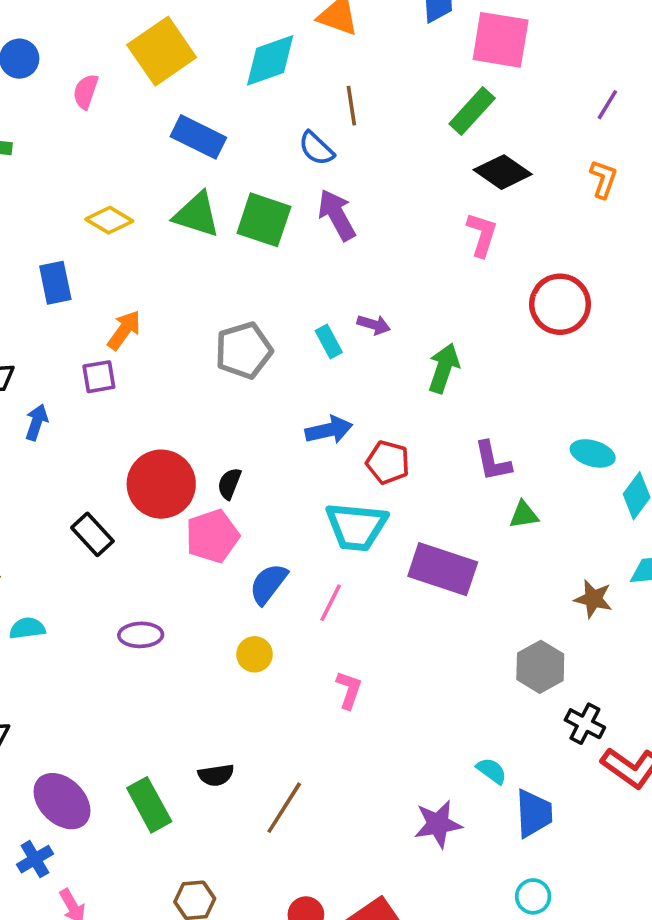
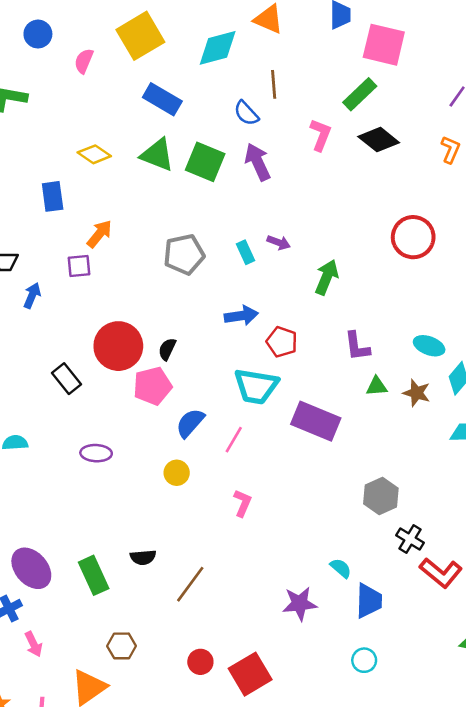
pink L-shape: (482, 235) -> (321, 135), moved
brown star: (593, 599) -> (417, 393), moved

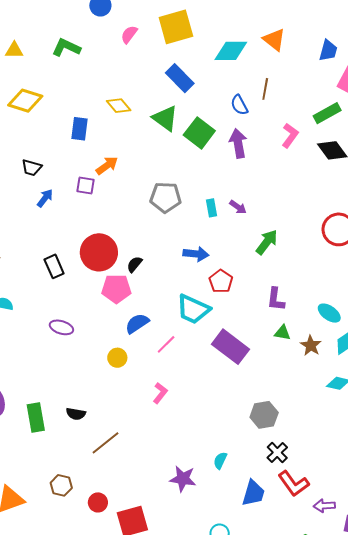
cyan semicircle: (341, 568) -> (220, 460), turned -120
blue trapezoid: (369, 601) -> (253, 493), moved
brown hexagon: (122, 646) -> (61, 485), moved

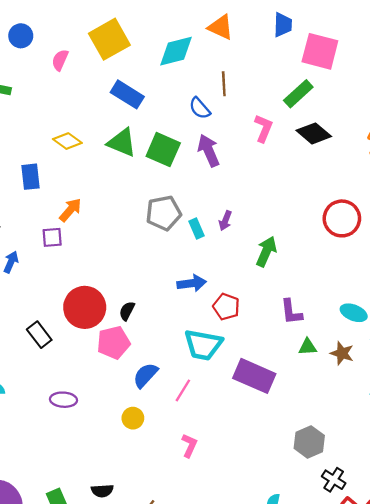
gray pentagon: (166, 197) -> (164, 213), moved
purple arrow: (238, 207) -> (225, 221), turned 90

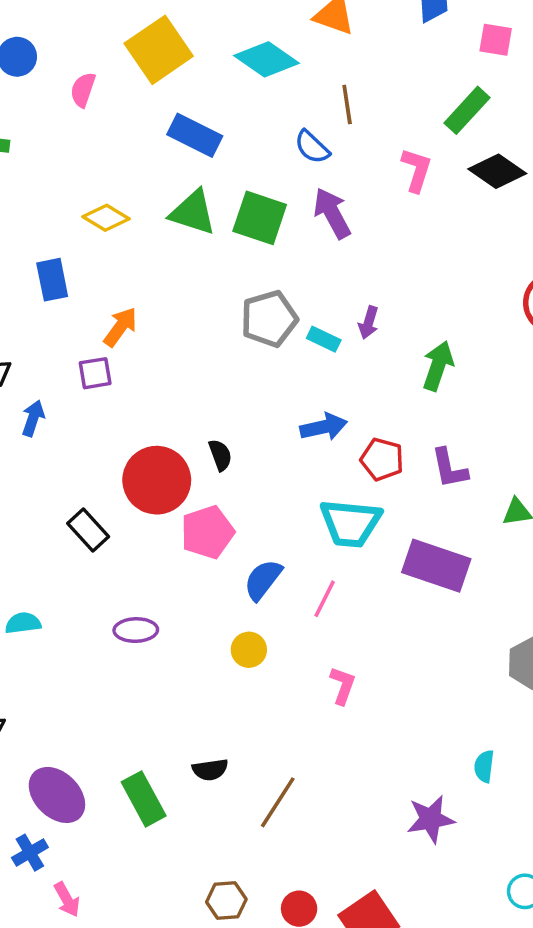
cyan diamond: (176, 51) -> (266, 59), turned 54
pink square: (320, 51) -> (496, 40), size x0.6
cyan rectangle: (196, 229) -> (324, 339), turned -36
black semicircle: (127, 311) -> (220, 455), moved, turned 138
purple L-shape: (291, 312) -> (449, 468), moved

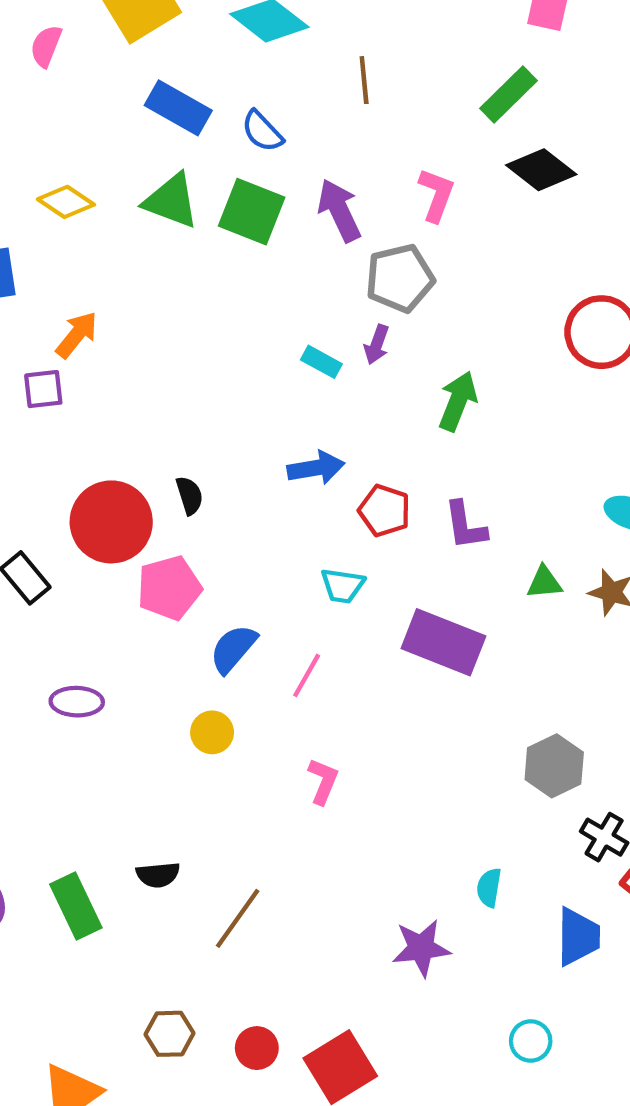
blue semicircle: (312, 147) -> (262, 131), moved
pink L-shape: (416, 170) -> (436, 195), moved
gray pentagon: (269, 319) -> (400, 278), moved
cyan trapezoid: (351, 523) -> (343, 586), size x0.6

